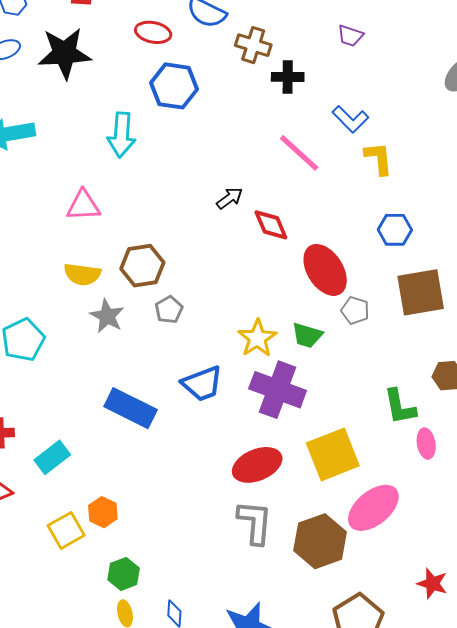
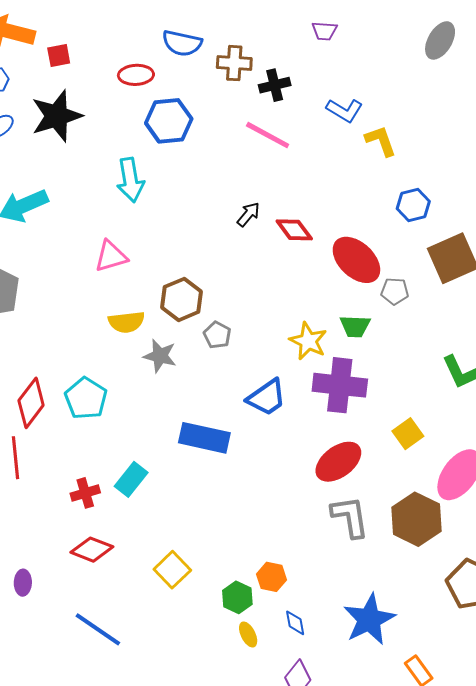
pink line: (299, 153) -> (268, 135), moved
yellow square: (333, 454) -> (408, 434), size x0.6
cyan rectangle: (52, 457) -> (131, 479), moved
orange hexagon: (103, 512) -> (272, 577), moved

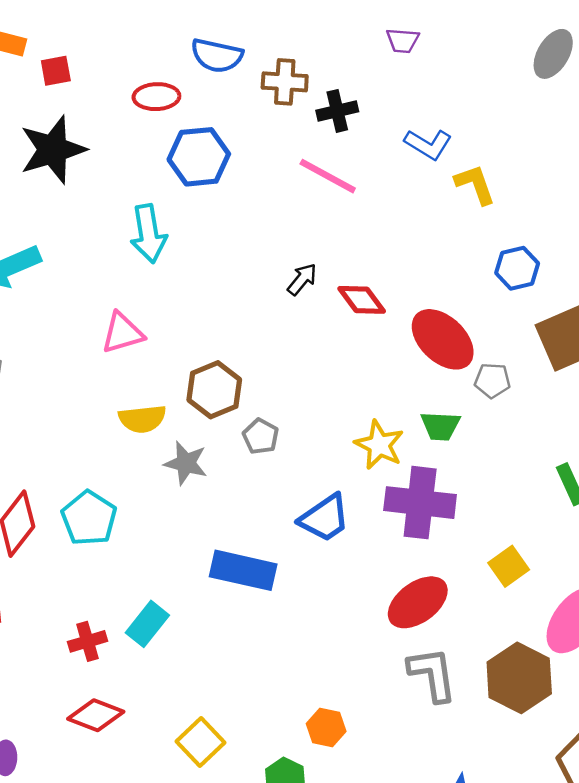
orange hexagon: (272, 577) -> (326, 728), moved

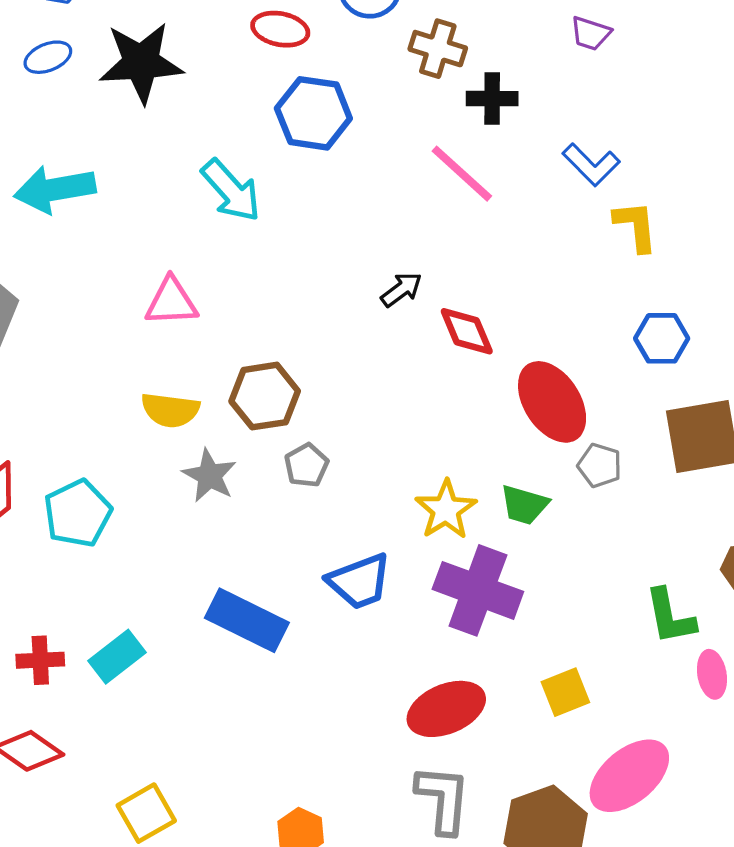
cyan arrow: (148, 234) -> (231, 190), turned -46

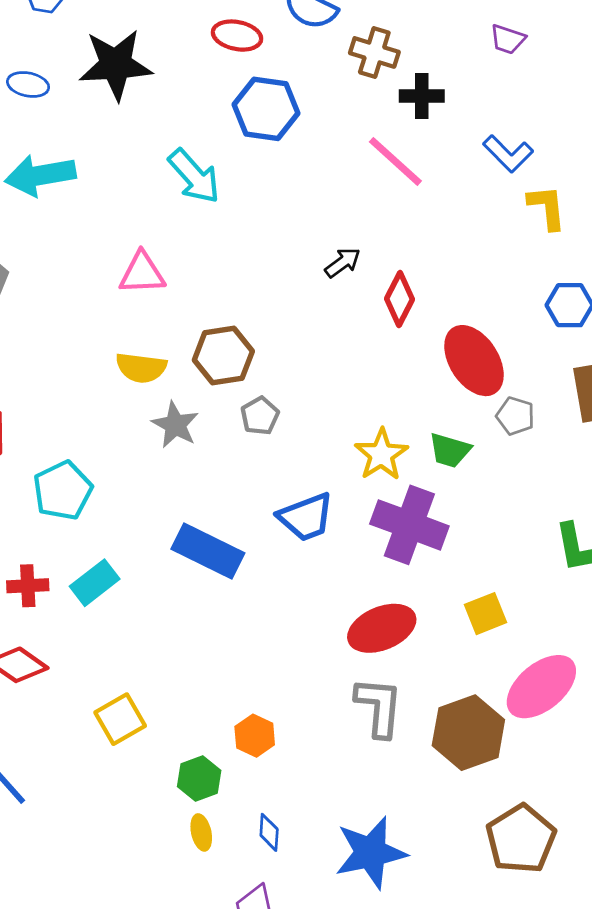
blue ellipse: (48, 57) -> (28, 84), moved, turned 33
red diamond: (467, 331) -> (400, 299), turned 50
cyan pentagon: (78, 513) -> (63, 491), moved

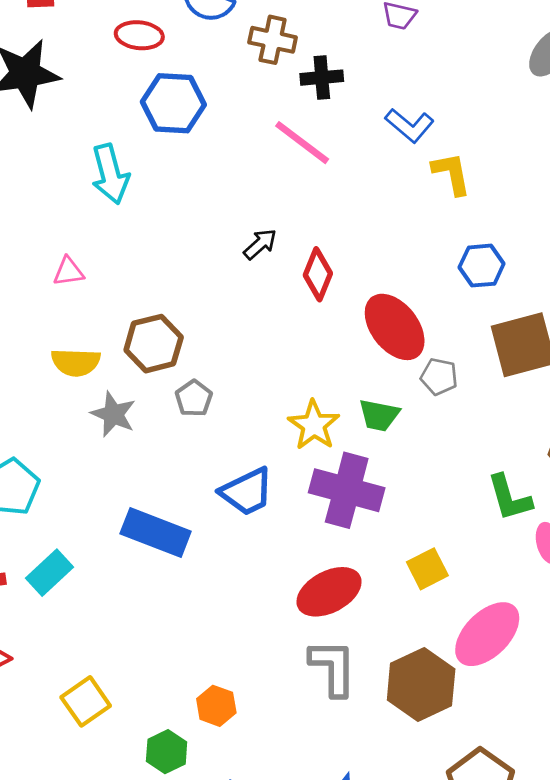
cyan arrow: (194, 176) -> (110, 174), turned 32
pink triangle: (142, 273) -> (68, 272), size x0.7

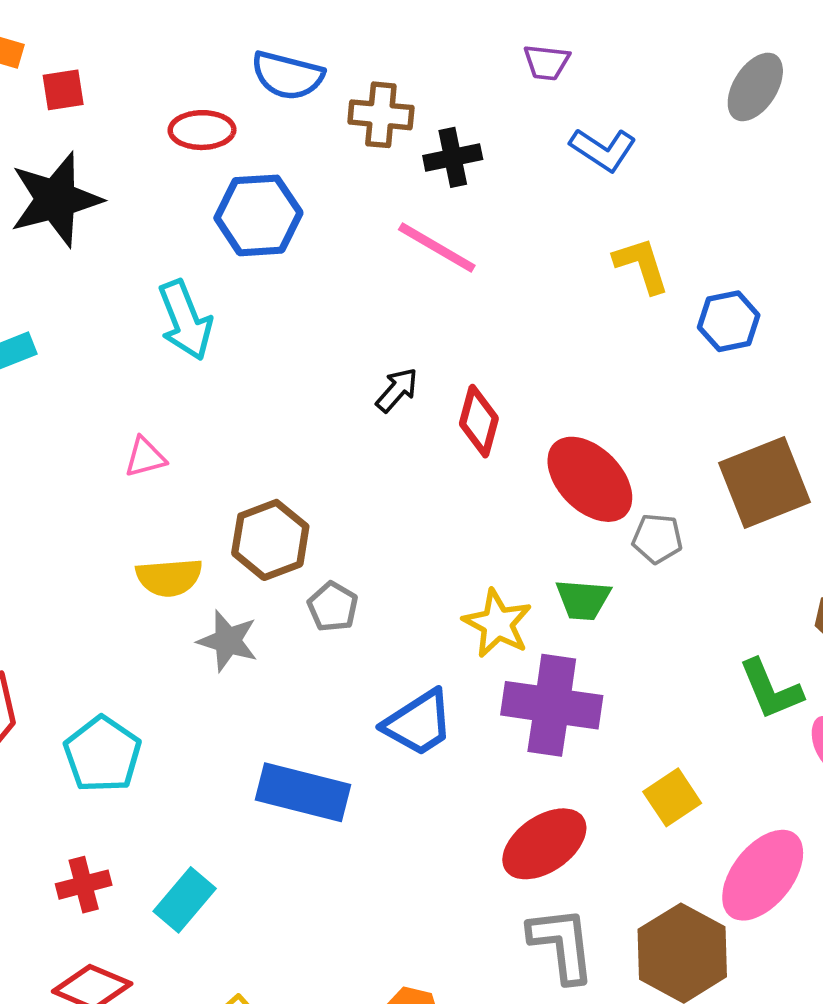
blue L-shape: (410, 125) -> (603, 150), moved
blue hexagon: (482, 266) -> (729, 321), moved
cyan rectangle: (49, 573) -> (185, 900), moved

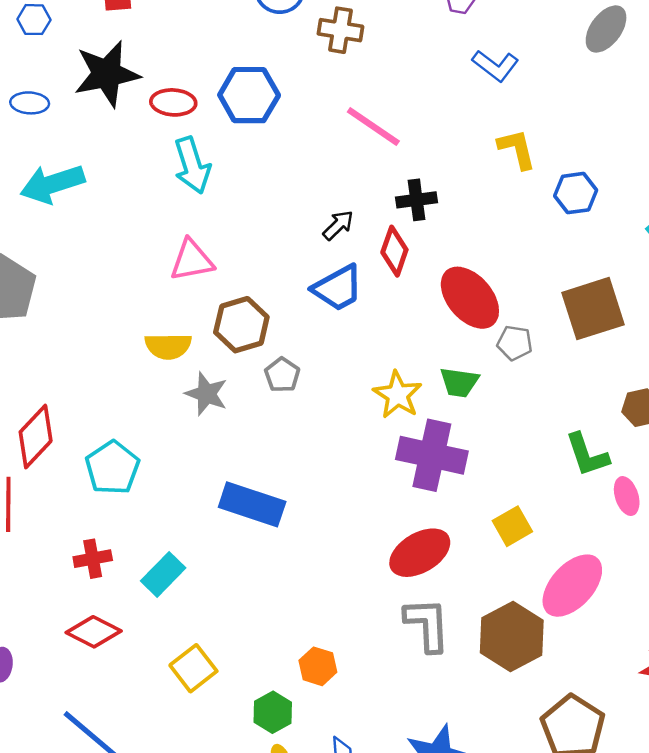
red ellipse: (202, 130) -> (173, 102), moved
black cross: (453, 157) -> (417, 200), moved
pink triangle: (145, 457) -> (192, 260), moved, size x1.5
blue trapezoid: (418, 723) -> (338, 288), moved

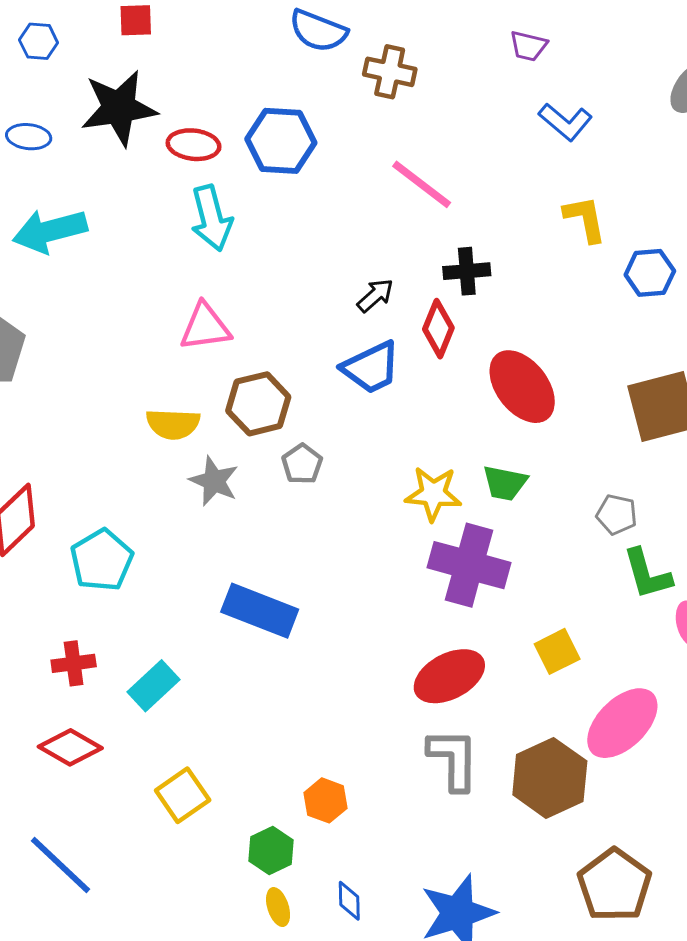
gray pentagon: (515, 343) -> (617, 515), moved
yellow star: (398, 395) -> (433, 494), turned -30

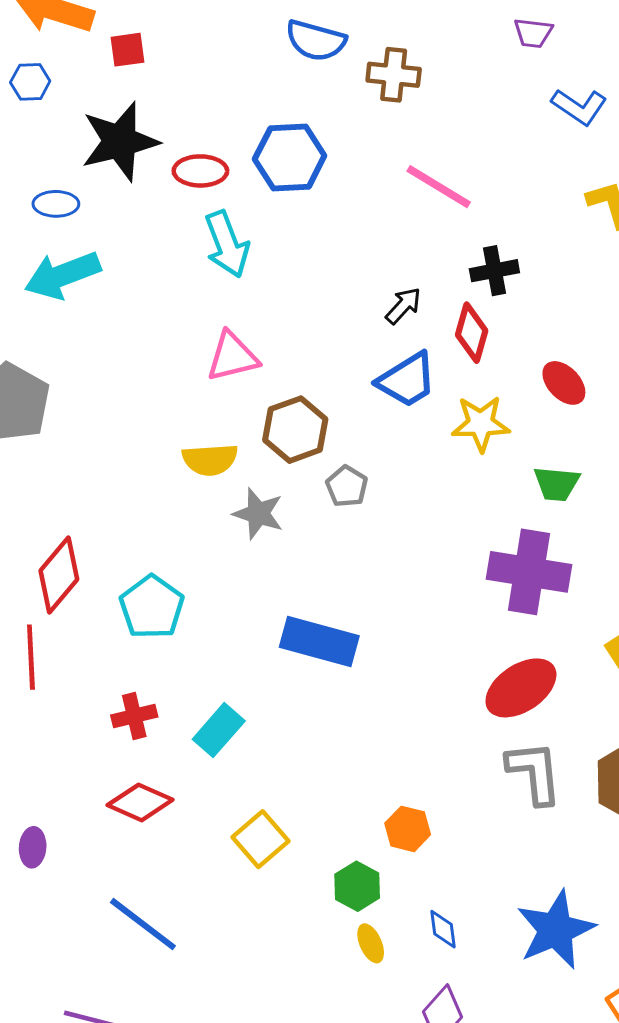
blue ellipse: (29, 137) -> (56, 204), moved
red ellipse: (522, 387) -> (564, 383), size x0.6
yellow star: (433, 494) -> (481, 424), moved

